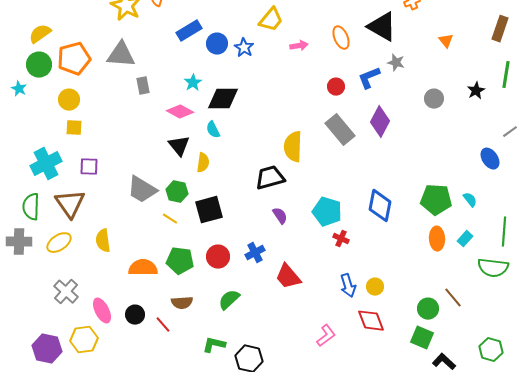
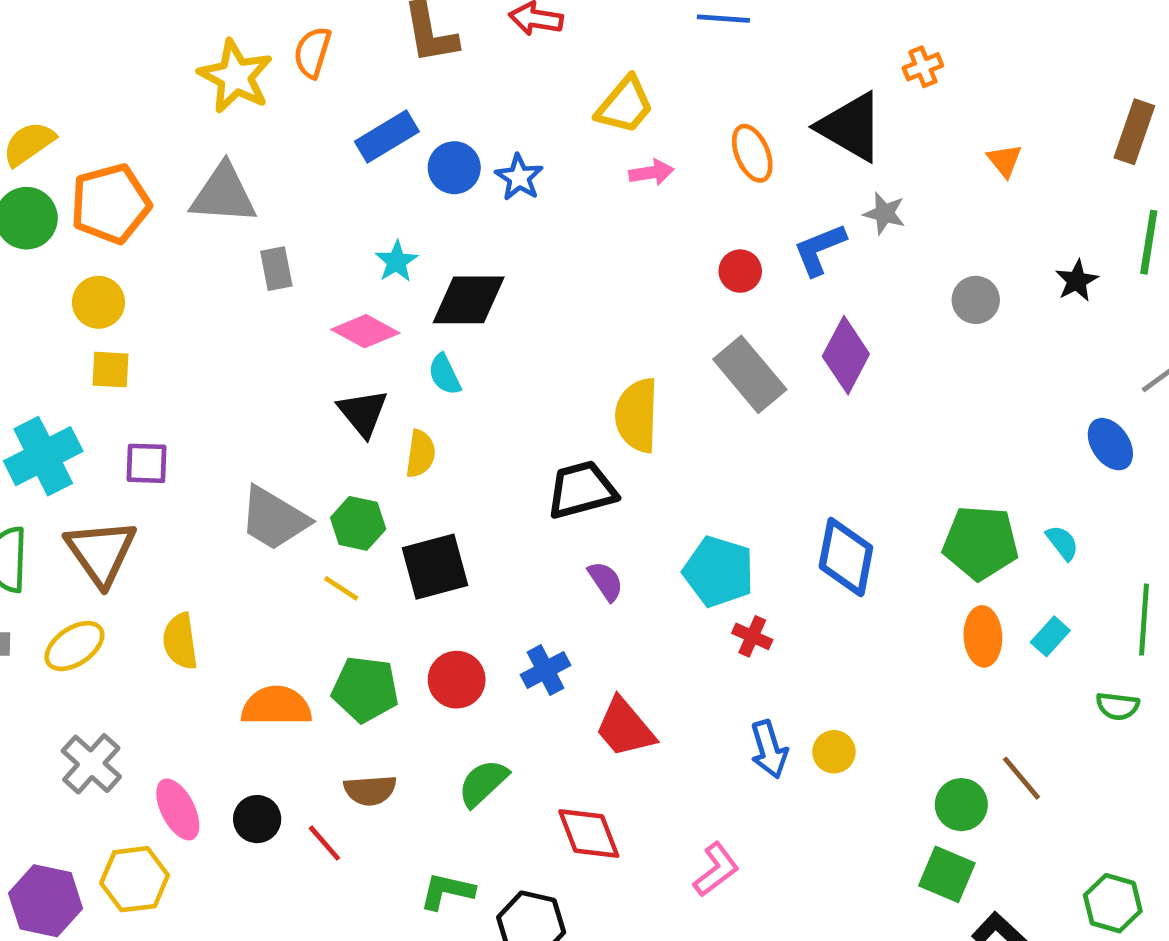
yellow trapezoid: (271, 20) -> (625, 105), moved
green semicircle: (493, 268) -> (1118, 706), size x0.6
red diamond: (371, 321) -> (589, 833), moved

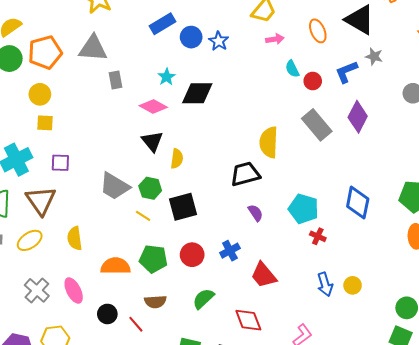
cyan semicircle: (445, 374) -> (292, 69), moved
pink ellipse: (178, 809) -> (74, 290), moved

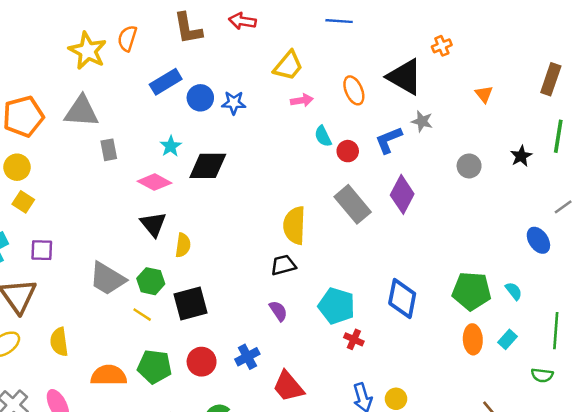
blue star: (219, 41) -> (234, 103), turned -30
yellow square: (45, 123) -> (23, 202), turned 30
black trapezoid: (245, 174) -> (283, 265), moved, size x0.7

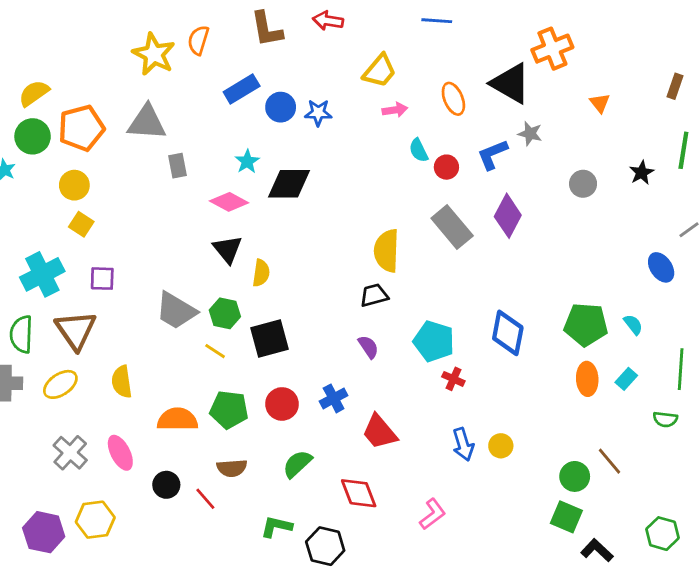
orange cross: (442, 46) -> (552, 49), size x1.8
brown rectangle: (551, 79) -> (675, 86), size x0.7

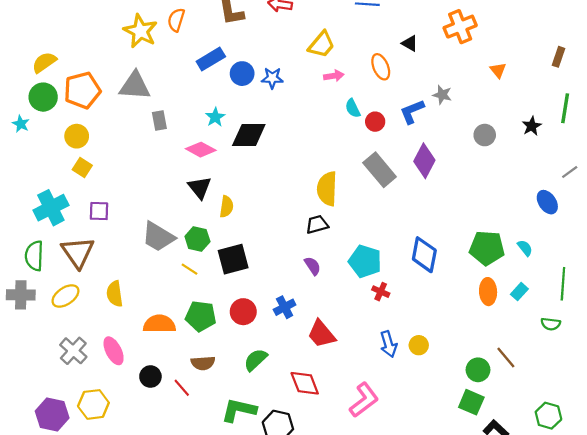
black triangle: (511, 83) -> (410, 43), moved, size x0.5
pink L-shape: (433, 514) -> (364, 400), size x1.4
green L-shape: (276, 527) -> (239, 410), size x1.4

